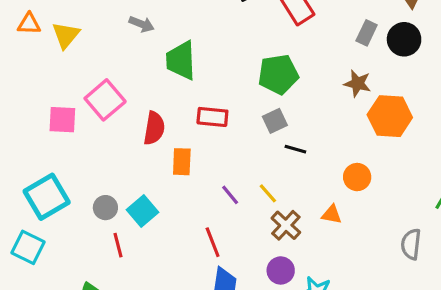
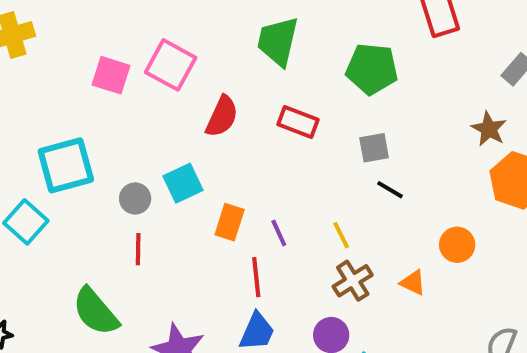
green pentagon: (278, 74) -> (372, 69), moved
pink square: (105, 100) -> (171, 65), turned -36
orange rectangle: (182, 162) -> (230, 222), moved
purple line: (230, 195) -> (279, 233), moved
cyan square: (142, 211) -> (183, 183), moved

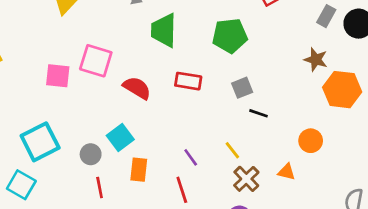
red semicircle: (222, 116) -> (137, 88), turned -72
orange rectangle: (230, 222) -> (139, 170), moved

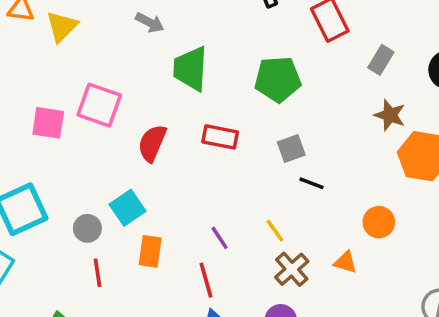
gray rectangle: (326, 16) -> (381, 60), moved
red semicircle: (137, 88) -> (152, 143), turned -100

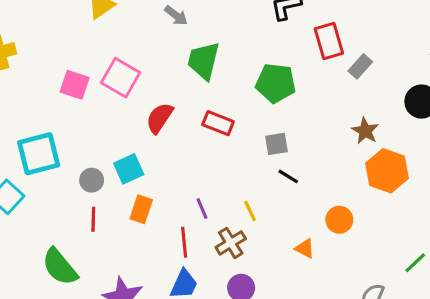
gray rectangle: (381, 60) -> (360, 66), moved
brown cross: (292, 269) -> (231, 243), moved

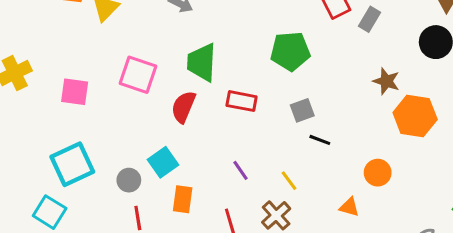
green trapezoid: (204, 61) -> (202, 62), moved
pink square: (75, 85) -> (75, 92), moved
purple line: (202, 208) -> (240, 170), moved

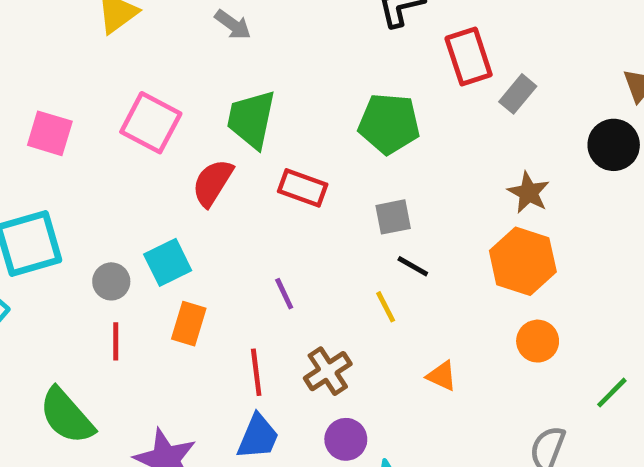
orange hexagon: (415, 116) -> (523, 261), moved
orange circle: (378, 173) -> (538, 341), moved
yellow line: (289, 181) -> (386, 307), moved

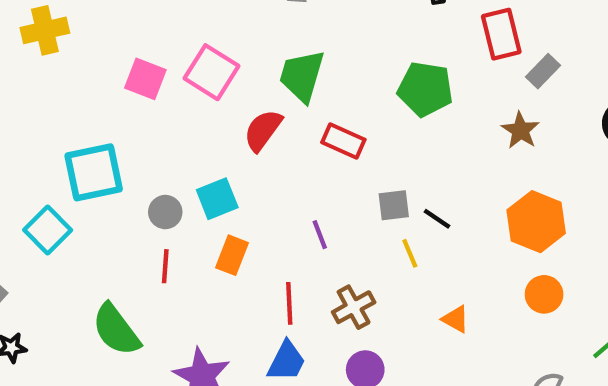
pink square: (50, 133) -> (145, 79), moved
brown star: (529, 193) -> (520, 130), moved
gray square: (393, 217) -> (394, 205), moved

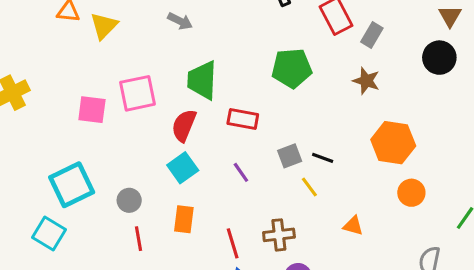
pink square: (211, 72) -> (138, 93), turned -30
cyan square: (217, 199) -> (183, 168), moved
purple line: (320, 235) -> (241, 172), moved
brown cross: (354, 307) -> (279, 235), turned 36

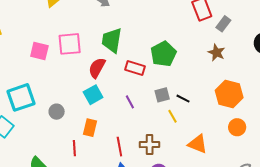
green pentagon: (292, 68) -> (163, 54), moved, turned -30
orange triangle: (353, 226) -> (198, 144), size x1.5
red line: (139, 239) -> (74, 148), moved

